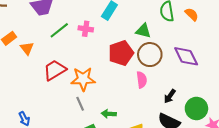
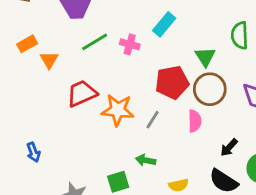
green triangle: (143, 31) -> (205, 57), turned 35
gray line: (80, 104) -> (153, 120), moved, turned 48

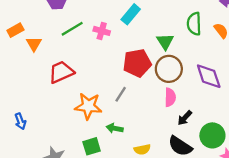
orange star: (118, 110) -> (88, 106), moved
pink semicircle: (195, 121) -> (170, 97), moved

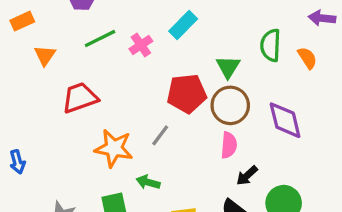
orange rectangle: (15, 30) -> (22, 21), moved
pink cross: (102, 31) -> (141, 45), turned 35

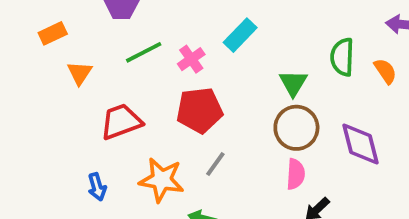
red pentagon: (187, 94) -> (200, 110), moved
blue arrow: (17, 162) -> (97, 187), moved

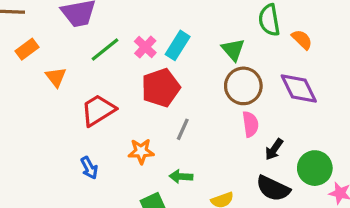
cyan rectangle: (240, 35) -> (178, 45), moved
orange semicircle: (385, 71) -> (302, 40), moved
orange star: (162, 180) -> (141, 151), size x0.7

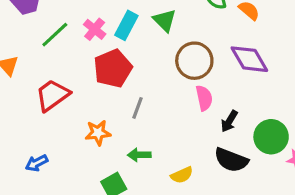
green triangle: (233, 50) -> (165, 20), moved
blue arrow: (89, 168) -> (37, 163), moved, turned 95

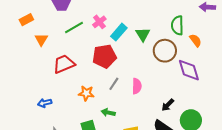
pink cross: (95, 29) -> (99, 22), moved
brown circle: (194, 61) -> (165, 51), moved
pink semicircle: (204, 98) -> (137, 86), moved

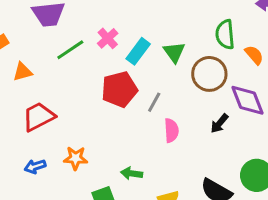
orange triangle: (41, 40) -> (23, 72), turned 48
red trapezoid: (64, 64) -> (39, 117), moved
gray line: (114, 84) -> (154, 102), moved
orange star: (86, 93) -> (76, 158), moved
black arrow: (168, 105) -> (219, 123), moved

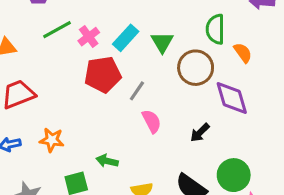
pink cross: (108, 38) -> (89, 37), moved
black arrow: (219, 123) -> (200, 133), moved
pink semicircle: (171, 130) -> (152, 121), turned -30

